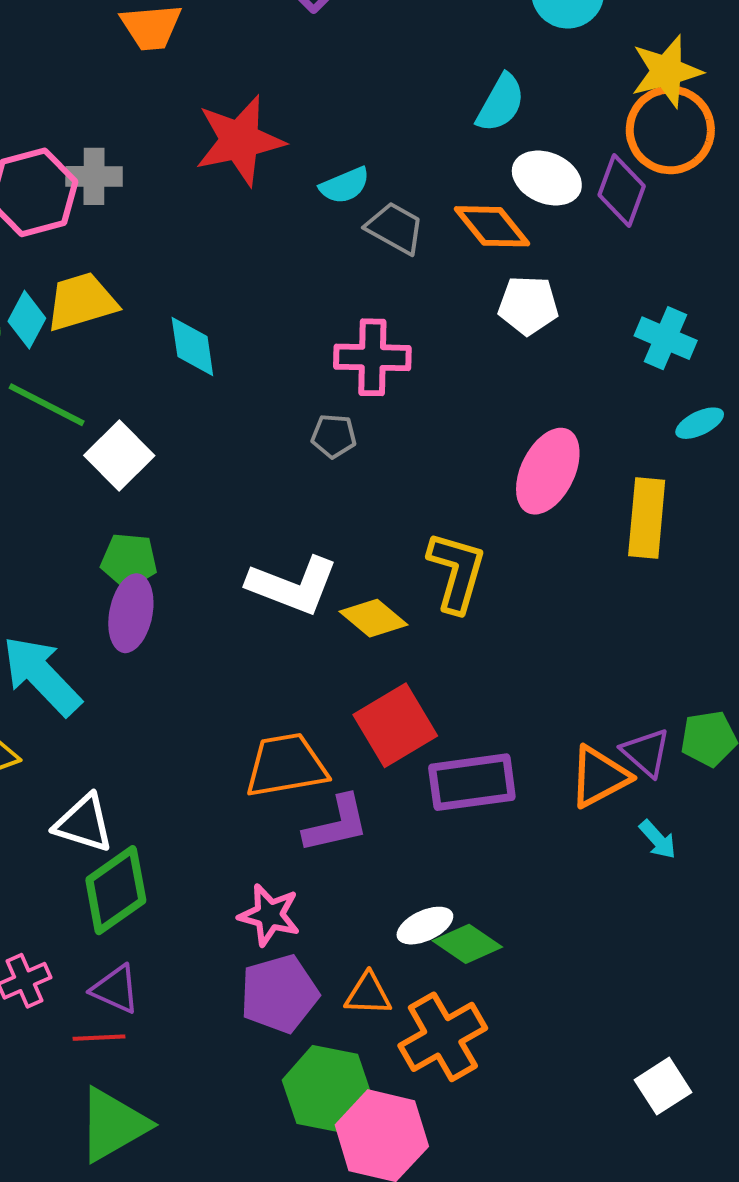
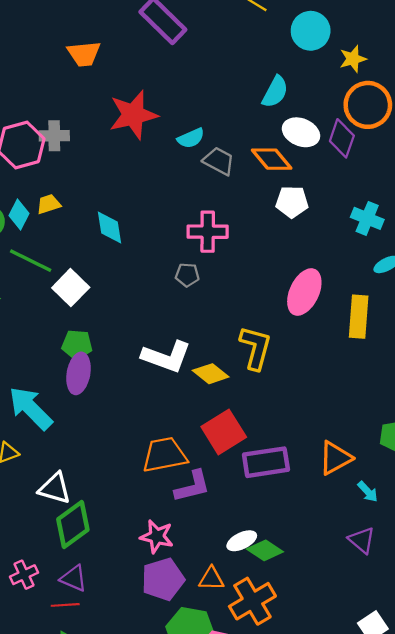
yellow star: (666, 71) -> (353, 59), moved, size x0.7
yellow trapezoid: (81, 302) -> (49, 204), size x0.6
purple triangle: (646, 752) -> (362, 540), moved

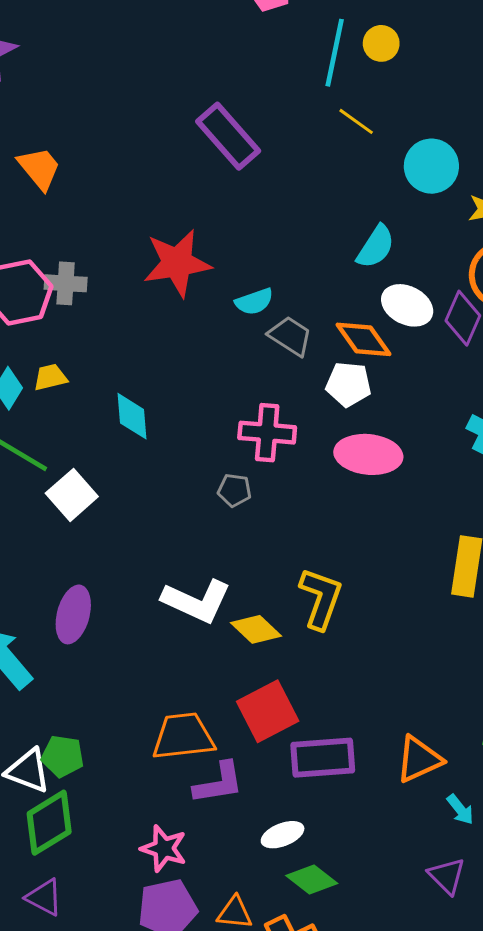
orange trapezoid: (84, 54) -> (39, 168), moved, turned -128
white pentagon: (292, 202) -> (348, 384), moved
pink ellipse: (304, 292) -> (368, 454), moved, turned 66
green pentagon: (77, 345) -> (63, 756), moved
white ellipse: (242, 541) -> (283, 835), moved

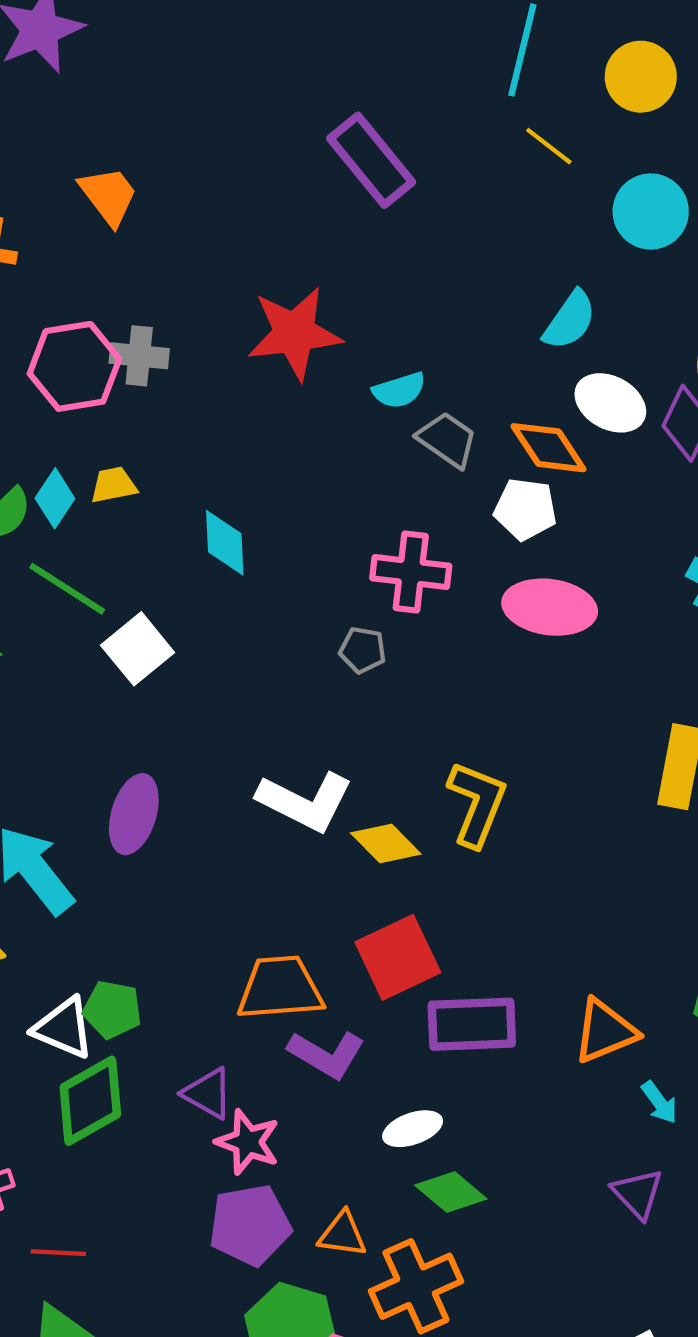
yellow circle: (381, 43) -> (641, 77), moved, size x1.4
purple L-shape: (219, 783) -> (327, 1054), turned 38
purple triangle: (44, 897) -> (208, 1093), moved

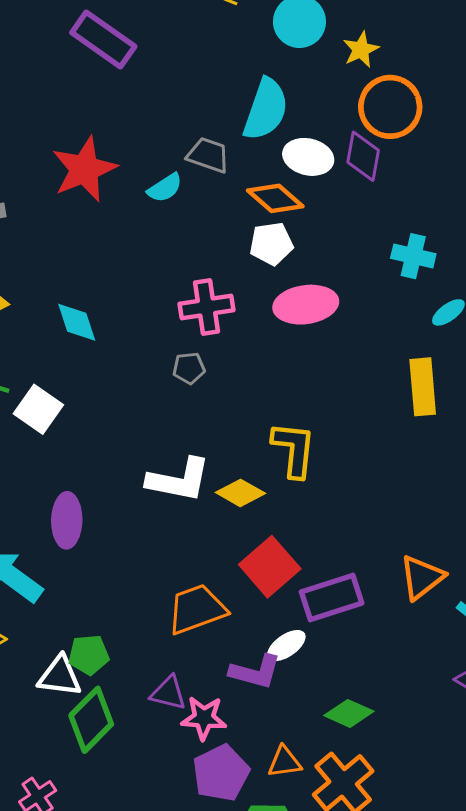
cyan semicircle: (570, 320) -> (266, 109), size x1.4
gray trapezoid: (447, 440) -> (208, 155), moved
purple L-shape: (327, 1054) -> (255, 672), moved
white ellipse: (413, 1129) -> (286, 646), moved

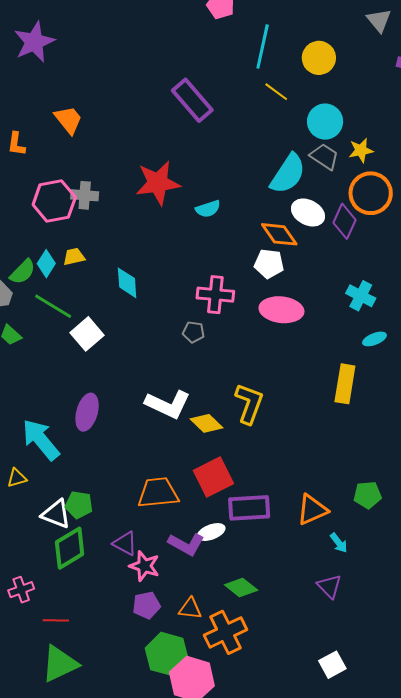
gray trapezoid: (208, 155) -> (324, 157), moved
purple pentagon: (221, 773) -> (146, 605), size x0.7

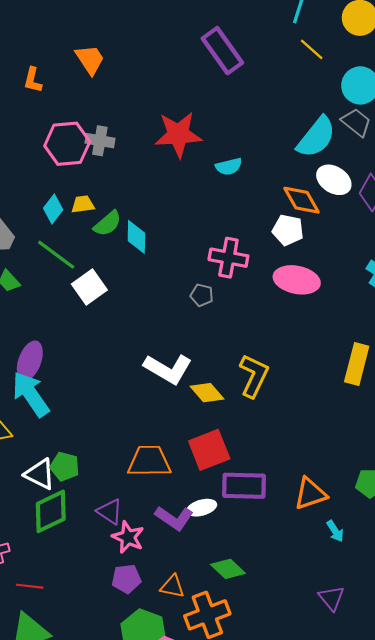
green semicircle: (23, 272) -> (108, 224), moved
purple ellipse: (87, 412) -> (30, 361), moved
purple triangle: (329, 586) -> (331, 598), moved

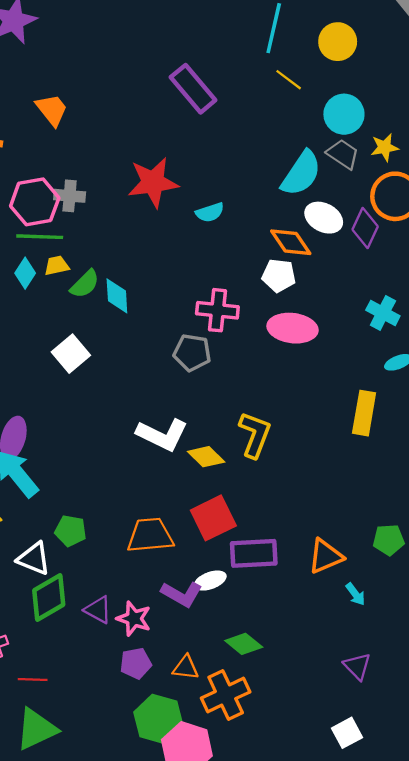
green line: (56, 255) -> (40, 237), moved, turned -30
gray pentagon: (202, 295) -> (192, 353), size x1.5
green pentagon: (65, 466) -> (71, 531), moved
purple triangle: (110, 512) -> (98, 610), moved

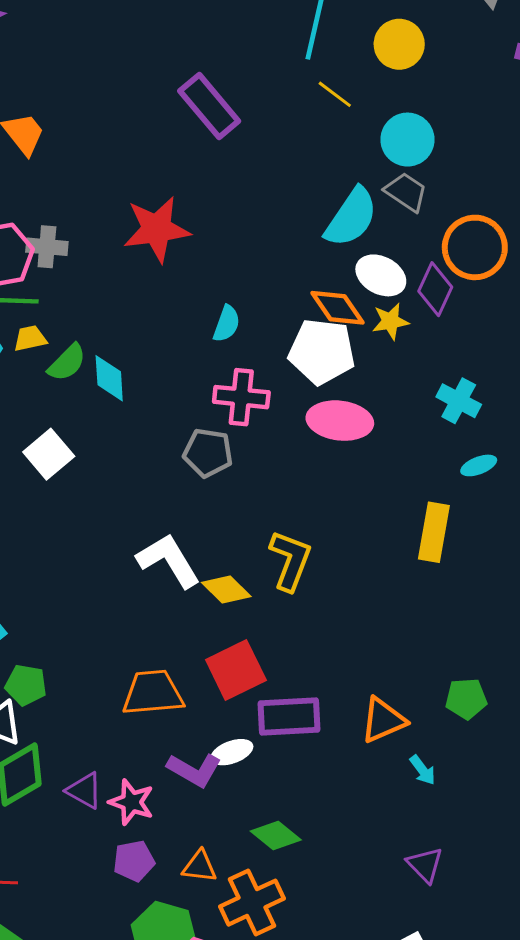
yellow star: (385, 147) -> (390, 321), moved
cyan semicircle: (210, 212) -> (227, 324), moved, turned -52
white pentagon: (279, 275) -> (322, 351), size x1.5
white L-shape: (162, 435) -> (169, 561), turned -147
green pentagon: (71, 531) -> (26, 685), moved

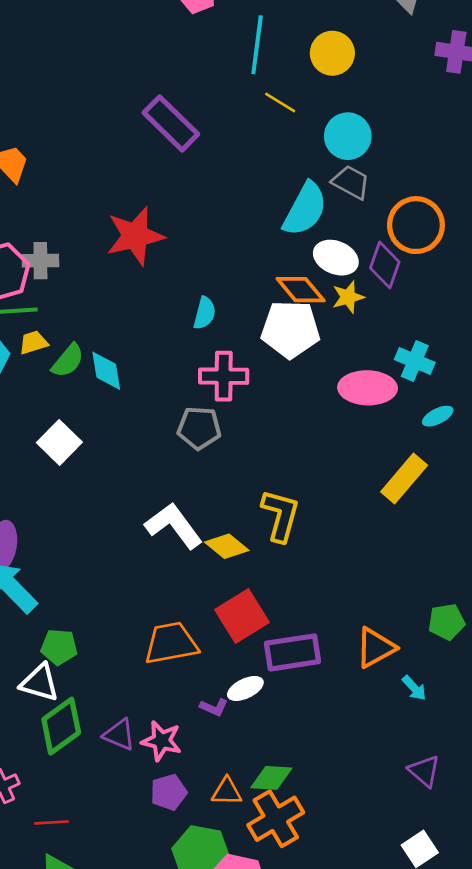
pink ellipse: (340, 421) -> (368, 388), moved
yellow rectangle: (434, 532) -> (404, 478), turned 36
purple L-shape: (194, 770) -> (214, 707), size x0.6
green diamond: (276, 836) -> (271, 778), moved, turned -30

